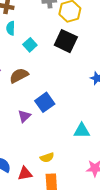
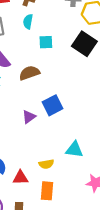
cyan square: (30, 45) -> (46, 42), turned 32
cyan triangle: (82, 131) -> (74, 149), moved

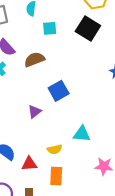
purple triangle: (29, 117) -> (35, 112), moved

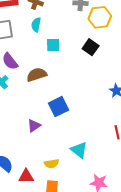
black square: (88, 29) -> (91, 47), size x0.7
cyan triangle: (82, 134) -> (79, 150), turned 30

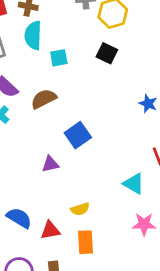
cyan semicircle: (36, 25) -> (33, 35), size x1.5
purple triangle: (34, 126) -> (50, 164), turned 32
cyan triangle: (79, 150) -> (134, 184), moved

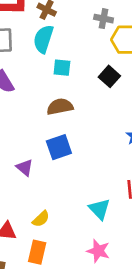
brown semicircle: (44, 99) -> (60, 107), moved
purple triangle: (50, 164) -> (25, 168), turned 36
yellow semicircle: (80, 209) -> (41, 219), turned -42

